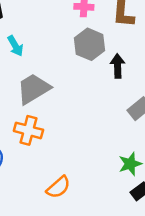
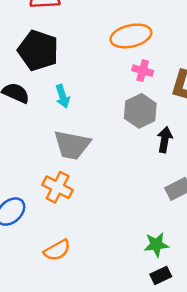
gray trapezoid: (34, 89) -> (72, 145), turned -150
orange semicircle: (58, 187) -> (57, 250), moved

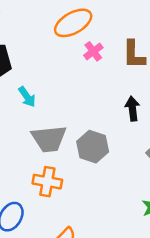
pink cross: (143, 71) -> (93, 51), turned -36
gray hexagon: (140, 111) -> (93, 147), moved

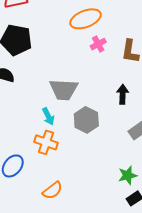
cyan arrow: (27, 97) -> (48, 116), moved
gray trapezoid: (49, 139) -> (64, 90), moved

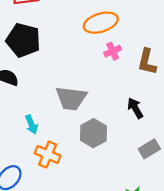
black arrow: (123, 94) -> (135, 108), turned -36
cyan arrow: (48, 116) -> (32, 125), moved

